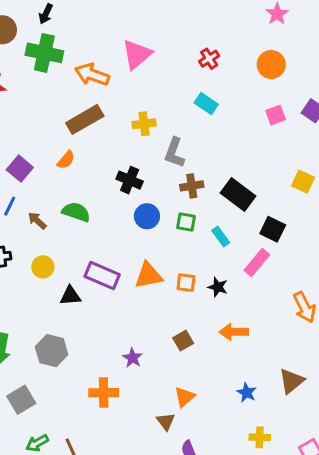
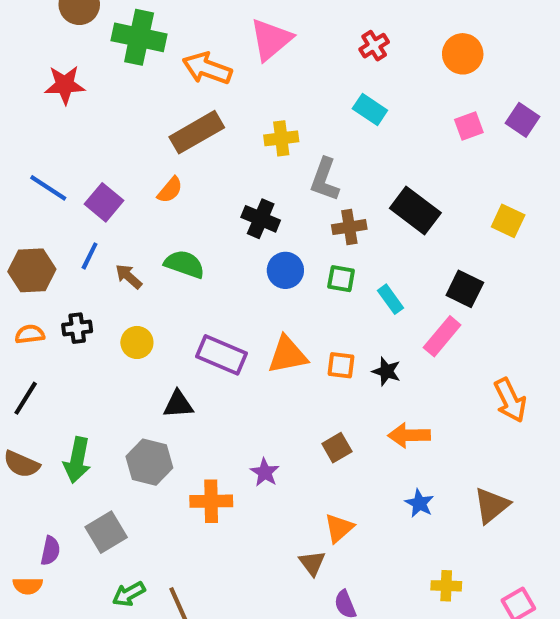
black rectangle: (238, 195) -> (415, 211), moved
black triangle: (70, 296) -> (178, 404), moved
orange cross: (104, 393) -> (211, 501), moved
blue star: (247, 393) -> (419, 503), moved

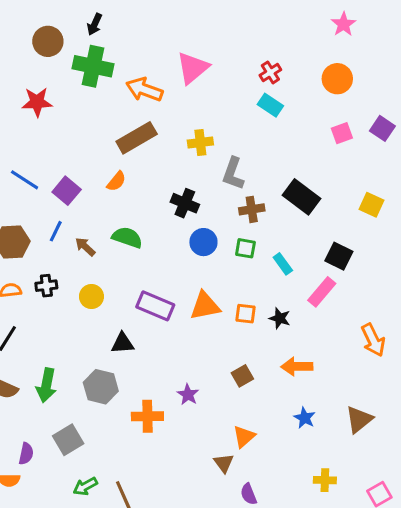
cyan rectangle: (370, 110) -> (270, 105), moved

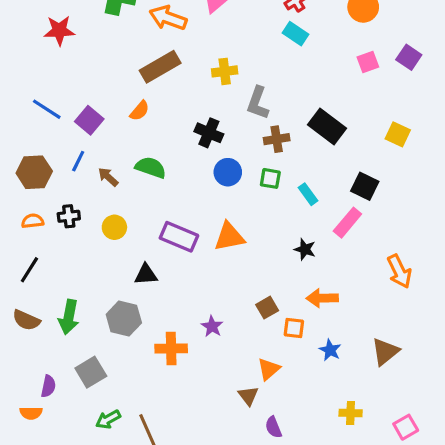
orange square: (245, 314) -> (294, 328), moved

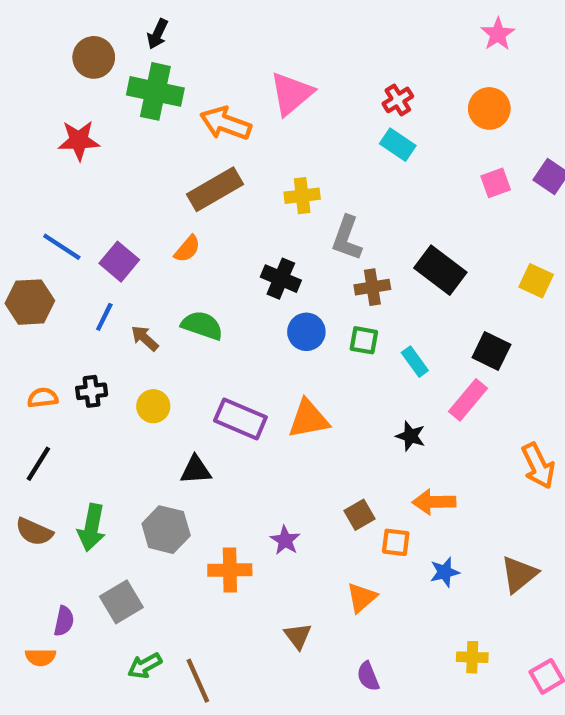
brown hexagon: (34, 172) -> (30, 302), moved
blue star: (330, 350) -> (445, 572), turned 30
brown triangle: (248, 396) -> (298, 636), moved

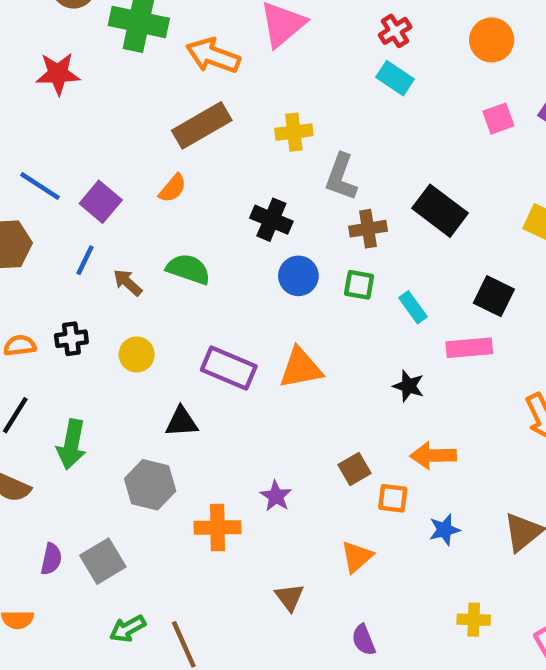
pink rectangle: (468, 400) -> (469, 348), turned 45
green arrow: (92, 527) -> (71, 444), moved
purple semicircle: (64, 621) -> (51, 559), moved

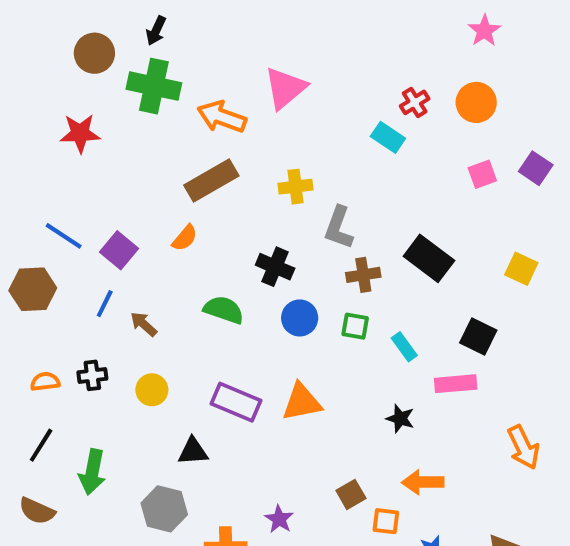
red cross: (395, 31) -> (415, 102), moved
green semicircle: (188, 269) -> (224, 310), moved

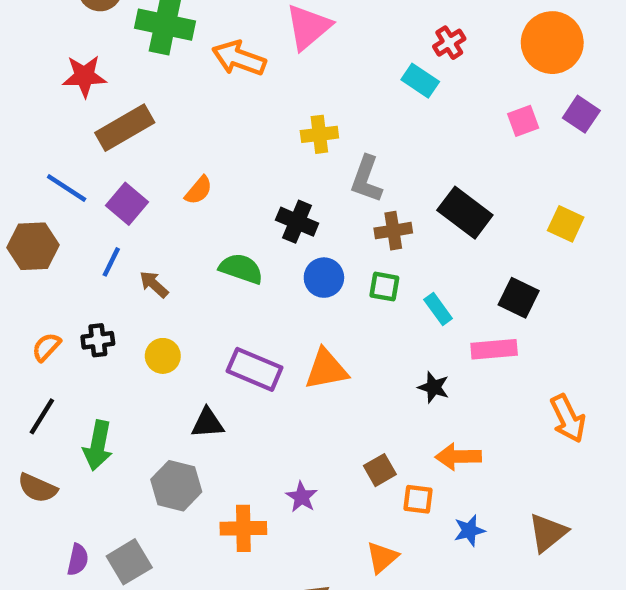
orange circle: (476, 102) -> (552, 43), moved, size x1.4
brown rectangle: (211, 180) -> (125, 128), moved
orange semicircle: (45, 382) -> (46, 347), turned -40

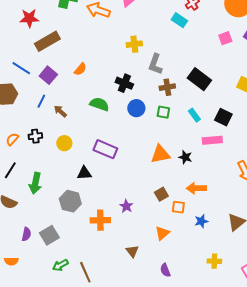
cyan rectangle: (438, 309) -> (194, 115), moved
orange triangle: (326, 369) -> (160, 154), moved

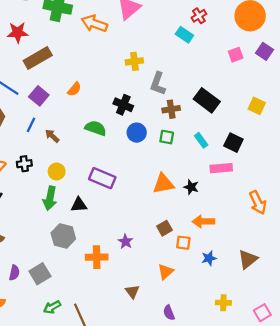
green arrow: (35, 183) -> (50, 198), moved

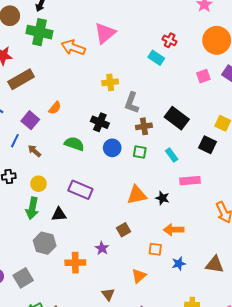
red cross: (199, 16) -> (170, 40), turned -32
purple square: (39, 96) -> (30, 120), moved
black square: (233, 143) -> (207, 145), moved
brown square: (164, 228) -> (123, 230), moved
brown triangle: (248, 259) -> (215, 265), turned 48

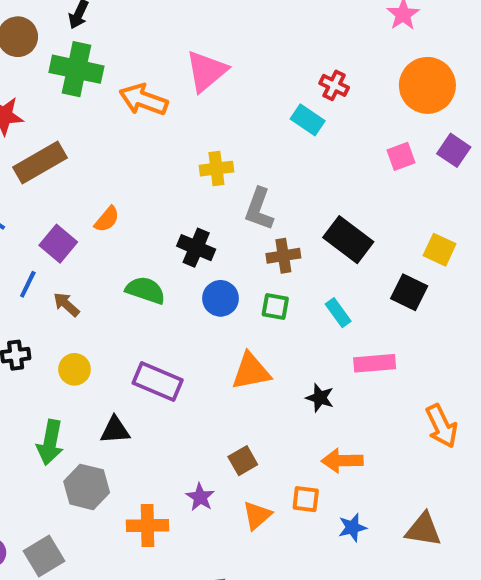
orange triangle: (137, 195) -> (251, 371), moved
green arrow: (32, 208) -> (50, 442), moved
orange triangle: (139, 276) -> (257, 515), moved

